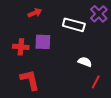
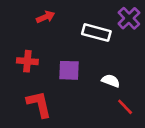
purple square: (43, 42) -> (69, 70), moved
red line: (96, 82) -> (125, 107), turned -72

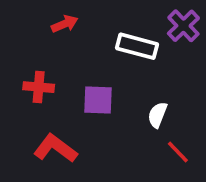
white semicircle: (111, 81) -> (157, 115), turned -90
red L-shape: (39, 104) -> (55, 148), turned -40

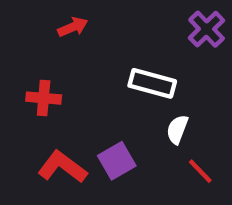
white rectangle: (137, 46) -> (152, 83), moved
purple square: (98, 100) -> (117, 161), moved, turned -32

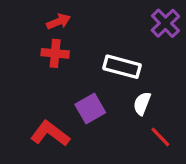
red cross: (44, 98) -> (55, 53), moved
purple square: (117, 161) -> (90, 109), moved

